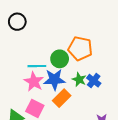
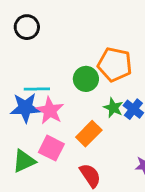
cyan line: (37, 66) -> (37, 89), moved
blue star: (54, 80) -> (25, 108), moved

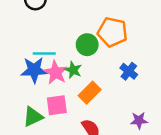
green star: (113, 108) -> (73, 70), moved
pink square: (51, 148) -> (57, 105), turned -35

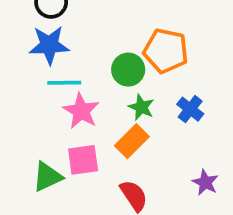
blue star: (34, 70) -> (49, 45), moved
green star: (73, 70) -> (141, 107), moved
purple star: (139, 120) -> (205, 182), turned 30

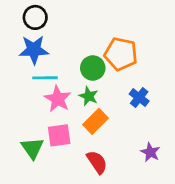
green star: (141, 107) -> (89, 96), moved
green triangle: (47, 177) -> (32, 148), turned -40

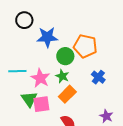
blue star: (34, 50) -> (47, 37), moved
cyan line: (45, 78) -> (17, 71), moved
green triangle: (32, 148) -> (29, 99), moved

